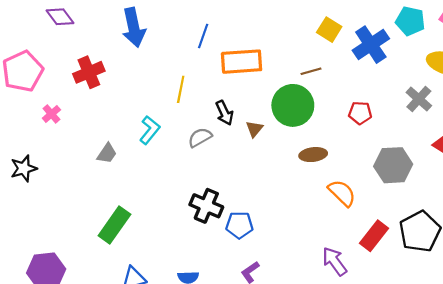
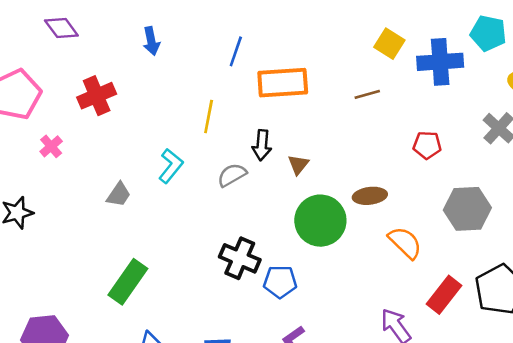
blue arrow: (134, 27) -> (151, 41), size x0.6
blue cross: (371, 45) -> (440, 62), turned 30
green circle: (293, 105) -> (320, 221), moved
black arrow: (224, 113) -> (262, 145), turned 30

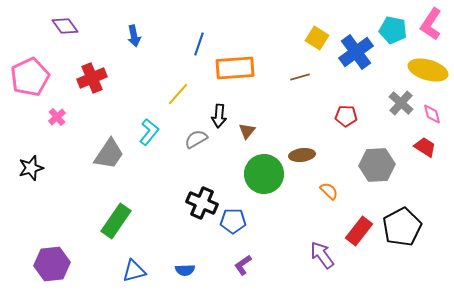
blue cross: (440, 62) -> (356, 52), turned -32
yellow line: (209, 116) -> (178, 94), turned 30
gray trapezoid: (119, 195) -> (109, 154), size x1.6
orange semicircle: (405, 243) -> (329, 191), size x0.7

